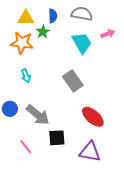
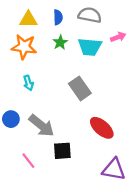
green star: (43, 32) -> (60, 42), moved
cyan trapezoid: (82, 43) -> (90, 47), turned 125
purple triangle: (90, 152) -> (114, 169), moved

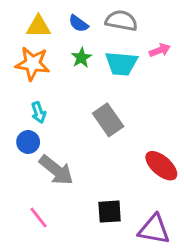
blue semicircle: (58, 17) -> (78, 24), turned 128
blue circle: (11, 119) -> (28, 142), moved
red ellipse: (102, 128) -> (161, 166), moved
black square: (62, 151) -> (110, 212), moved

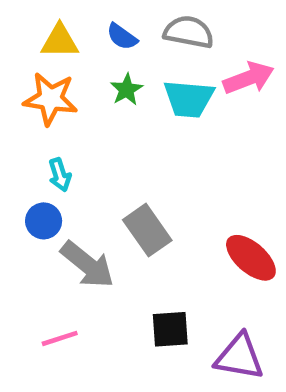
pink arrow: (160, 50) -> (249, 78), size x1.5
gray rectangle: (108, 120) -> (147, 230), moved
pink line: (38, 217) -> (60, 338), turned -70

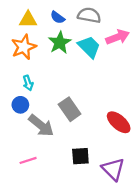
green star: (127, 90) -> (60, 43), size x1.5
orange star: (50, 99) -> (24, 47), turned -30
cyan trapezoid: (189, 99) -> (89, 47), turned -140
purple triangle: (239, 357) -> (113, 169), turned 35

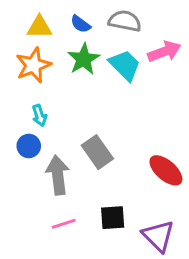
gray arrow: (41, 126) -> (58, 175), turned -136
pink line: (28, 160) -> (64, 224), moved

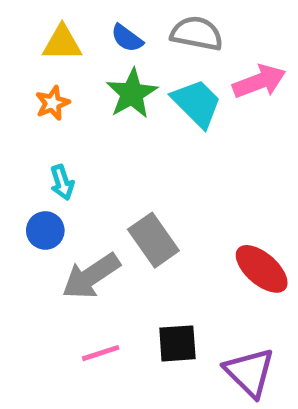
orange star: (33, 65) -> (53, 103), size x0.6
gray arrow: (58, 175) -> (91, 276), turned -117

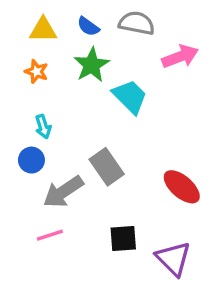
orange star: (53, 103) -> (36, 72), turned -30
cyan trapezoid: (197, 103) -> (130, 97), moved
pink line: (101, 353) -> (50, 235), moved

